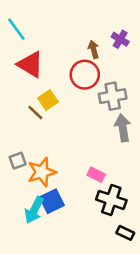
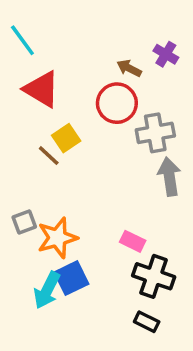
brown arrow: (94, 49) -> (129, 68), turned -48
black rectangle: (125, 233) -> (147, 322), moved

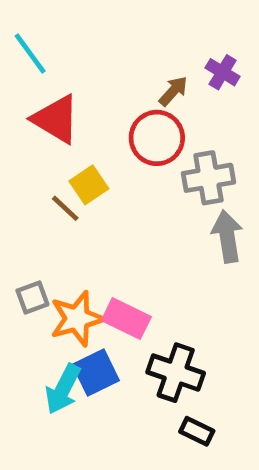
brown arrow: (129, 68) -> (173, 91), turned 105
pink rectangle: (133, 241) -> (126, 319), moved, size x1.4
black cross: (154, 276) -> (176, 373), moved

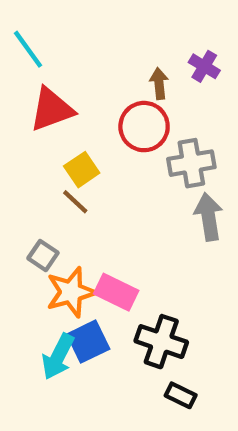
brown arrow: (173, 91) -> (159, 84), turned -48
red triangle: (56, 119) -> (52, 109), turned -51
brown line: (65, 208) -> (75, 202), moved
gray square: (32, 297) -> (43, 256), moved, turned -36

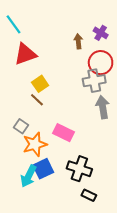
red circle: (144, 127) -> (101, 63), moved
pink rectangle: (116, 292) -> (63, 133), moved

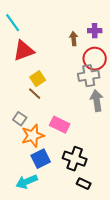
purple cross: (101, 33) -> (95, 31), turned -32
cyan arrow: (28, 176) -> (27, 182), moved, turned 40

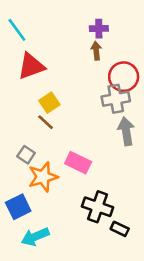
purple cross: (95, 31) -> (99, 29), moved
blue square: (41, 159) -> (18, 207), moved
black rectangle: (84, 184) -> (120, 229), moved

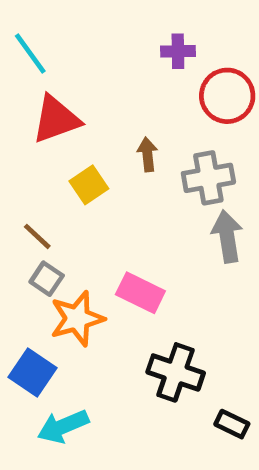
brown arrow: (96, 51) -> (147, 154), moved
red circle: (124, 77) -> (227, 96), moved
brown line: (46, 122) -> (37, 236), moved
blue square: (18, 207) -> (33, 372), turned -30
black rectangle: (120, 229) -> (232, 424), moved

